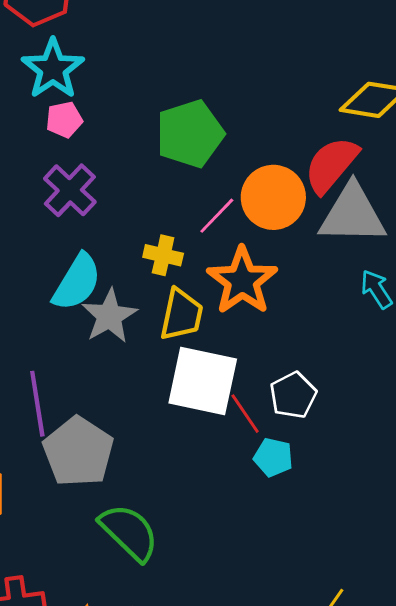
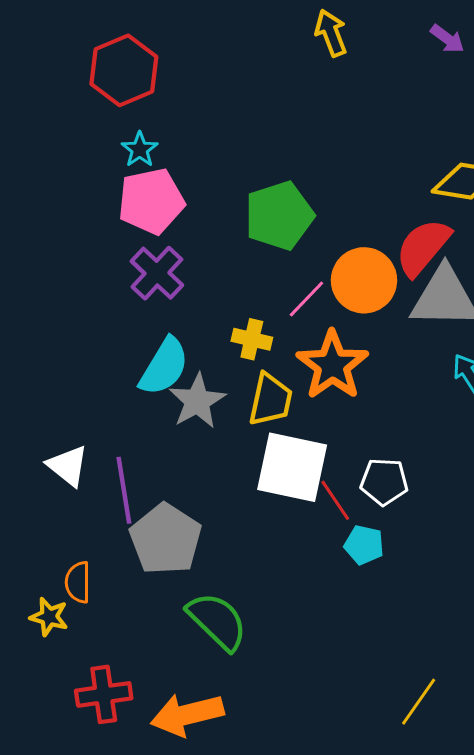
cyan star: (53, 69) -> (140, 149), size x0.6
pink pentagon: (64, 120) -> (151, 201), size x1.8
white pentagon: (293, 395) -> (384, 482), turned 30

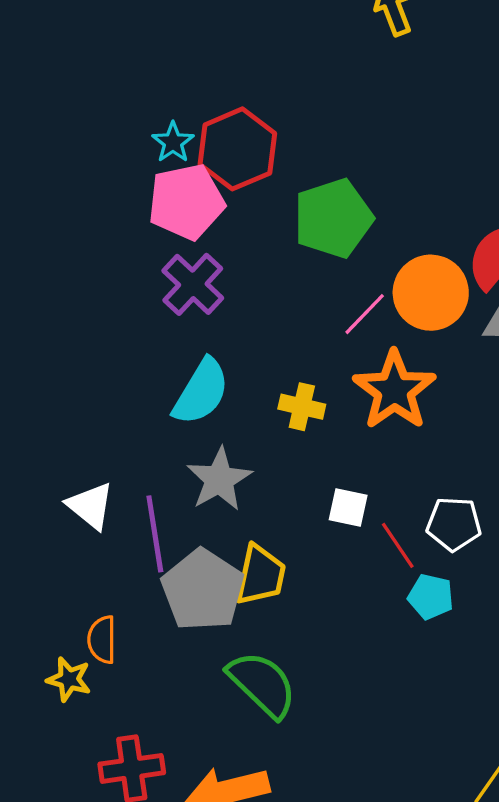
red hexagon: (124, 70) -> (237, 149), moved
yellow cross: (252, 339) -> (302, 407), moved
yellow trapezoid: (271, 400) -> (261, 575), moved
gray star: (197, 401) -> (219, 479), moved
white square: (292, 467) -> (348, 507), size x0.5

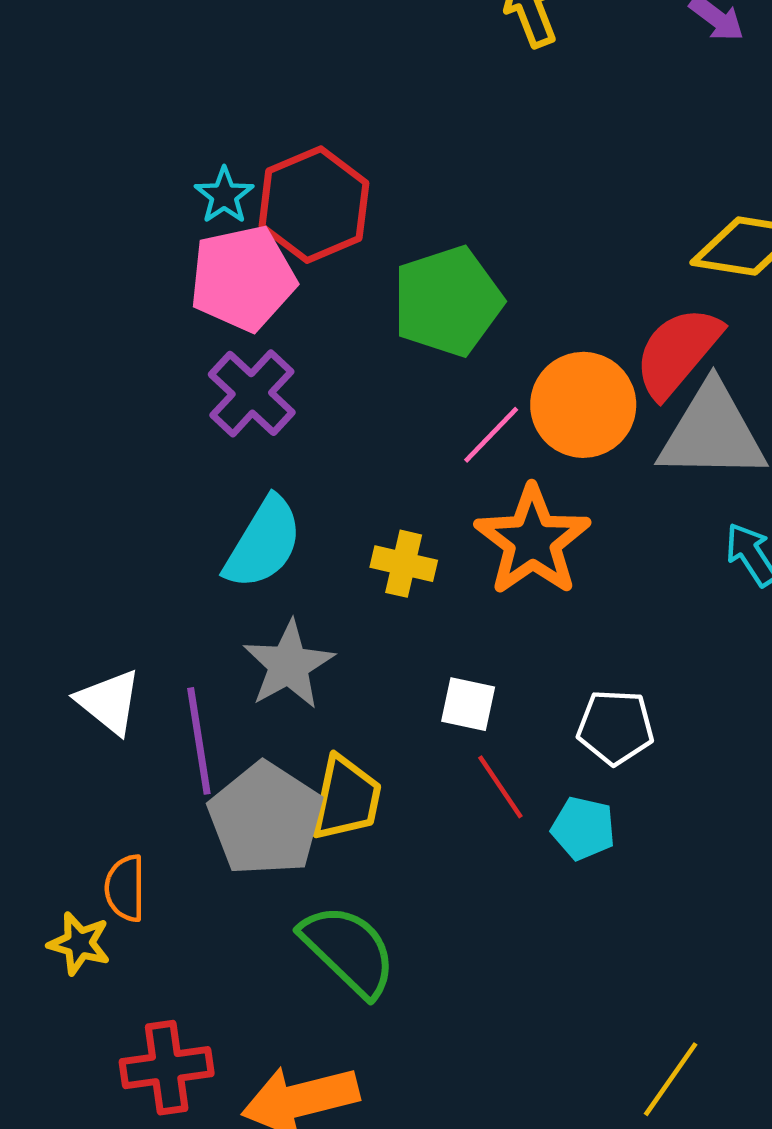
red line: (398, 545) -> (500, 787), moved

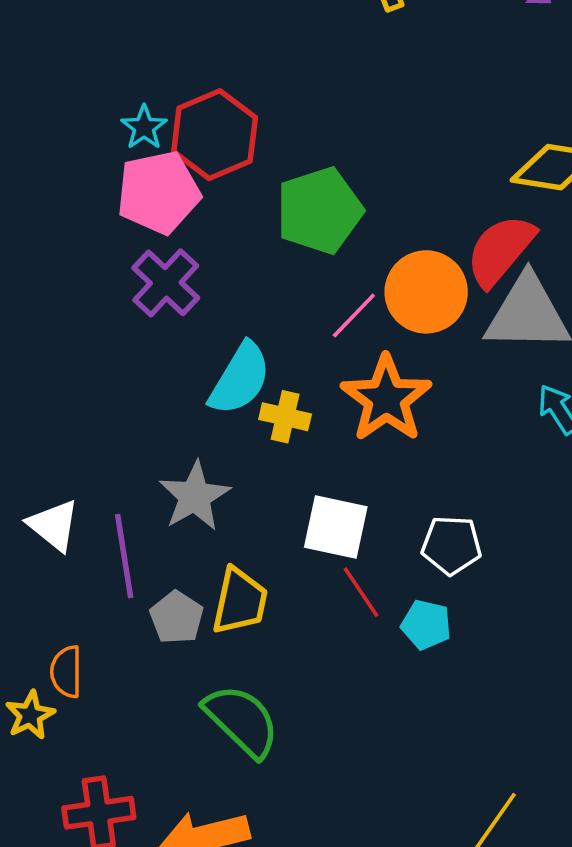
cyan semicircle: (263, 543) -> (240, 379), moved
white square: (468, 704) -> (336, 527), size x1.5
gray pentagon: (266, 819) -> (177, 617), size x0.6
yellow star: (79, 943) -> (30, 715), turned 30

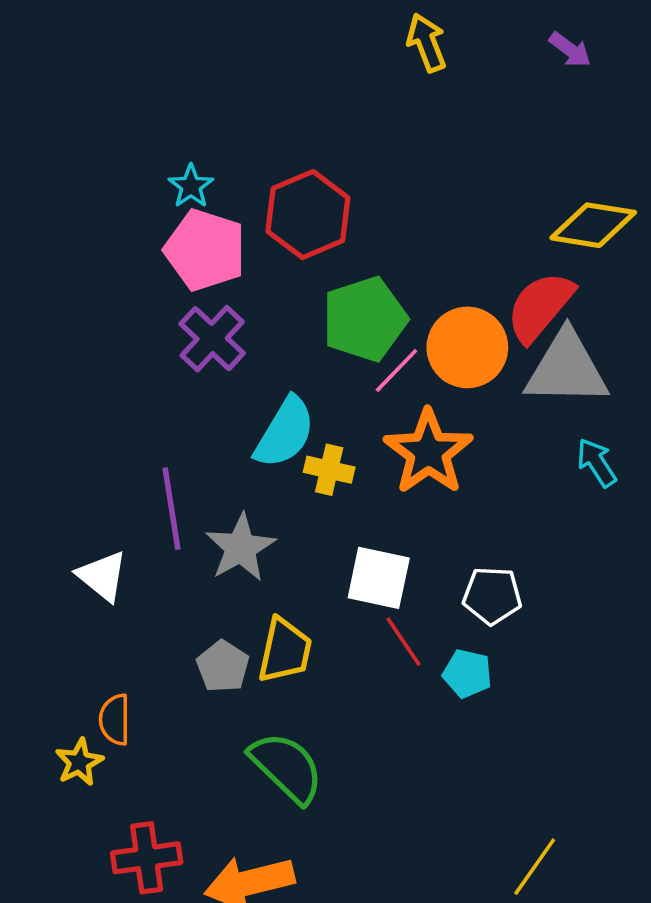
red hexagon: (215, 135) -> (308, 215), moved
pink pentagon: (158, 192) -> (205, 250), turned 30
green pentagon: (319, 211) -> (365, 319), moved
purple line: (124, 556) -> (171, 509), moved

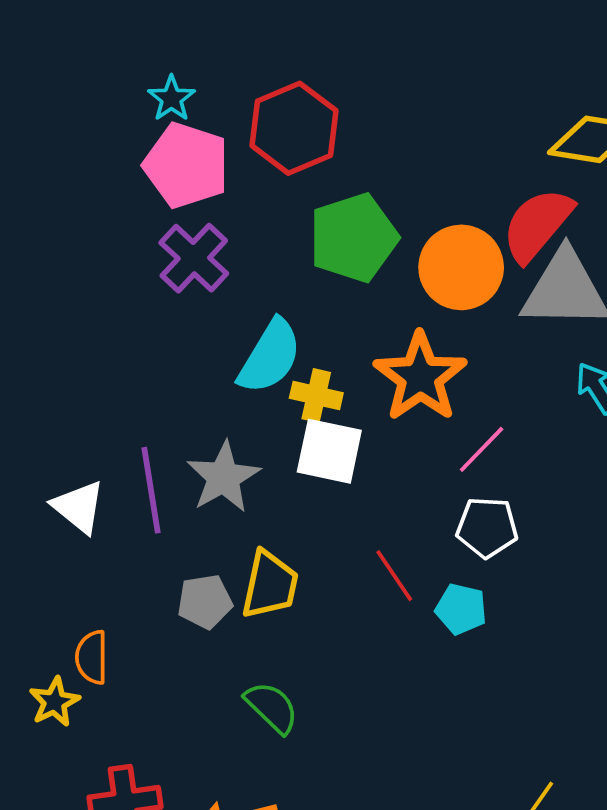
pink line: (396, 370) -> (482, 449), moved
purple line: (171, 509) -> (151, 490), moved
white square: (379, 578) -> (329, 451), moved
gray pentagon: (223, 666) -> (205, 602), turned 30
green semicircle: (287, 767) -> (272, 707), size x0.7

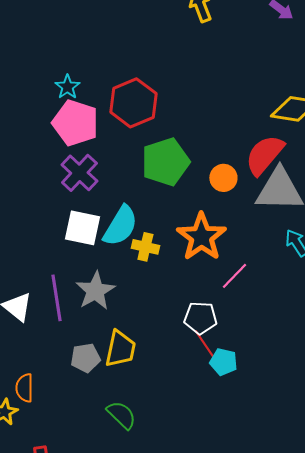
orange circle: (461, 267) -> (223, 178), size x0.6
white square: (329, 451) -> (82, 228), moved
white pentagon: (487, 527) -> (200, 318), moved
red line: (394, 576) -> (204, 344), moved

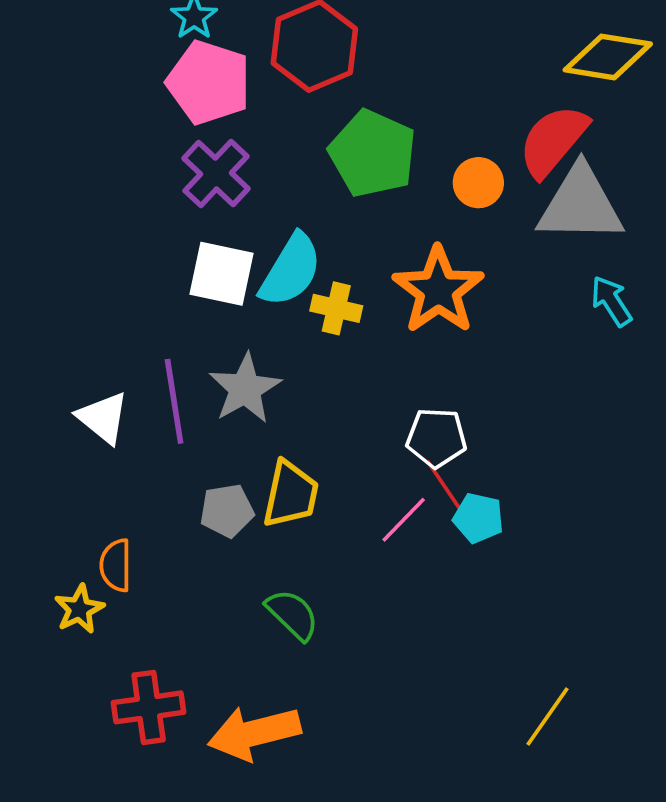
green pentagon: (165, 162) -> (373, 153), turned -30
pink line: (234, 276) -> (404, 520), moved

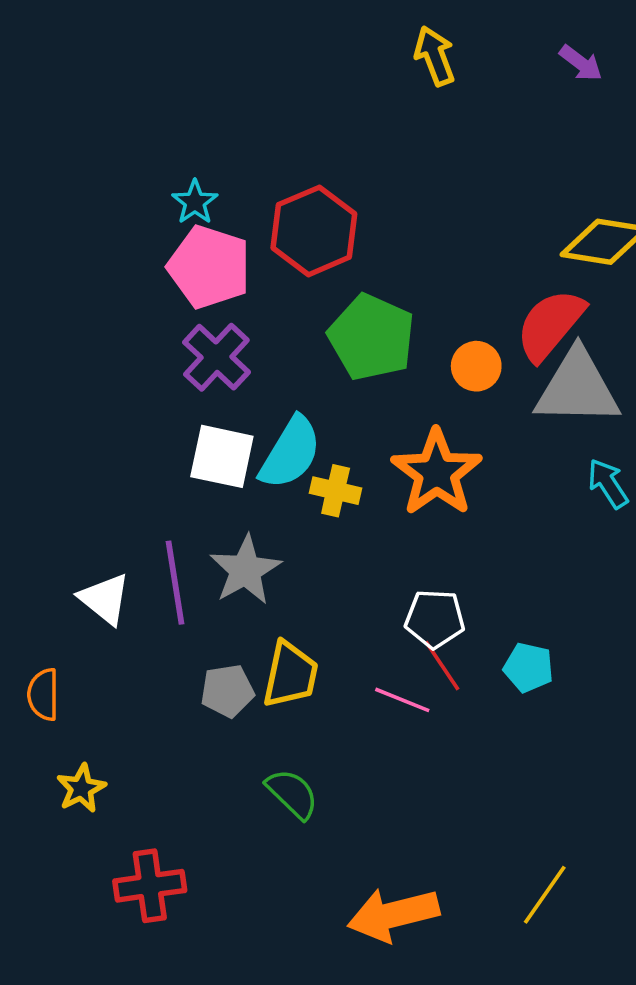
cyan pentagon: (478, 518) -> (529, 667), moved
pink line: (404, 520) -> (402, 700), turned 68
orange semicircle: (116, 565) -> (43, 695), moved
orange arrow: (254, 733) -> (393, 915), moved

